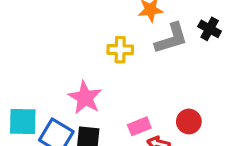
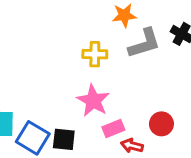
pink star: (85, 98) -> (93, 101), moved

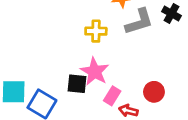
pink rectangle: (113, 129) -> (112, 96), turned -36
black square: (64, 139) -> (77, 84), moved

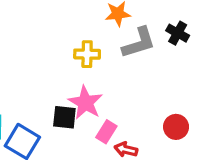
red circle: (154, 92) -> (176, 127), moved

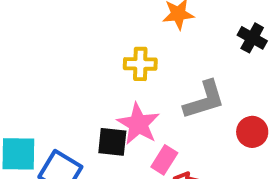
gray L-shape: (139, 43) -> (204, 100), moved
red circle: (176, 127) -> (252, 132), moved

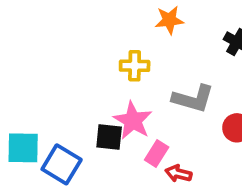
gray L-shape: (204, 100) -> (193, 99), turned 33

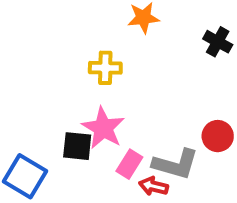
gray L-shape: (193, 99) -> (176, 164), moved

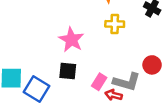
yellow cross: (105, 68) -> (115, 24), moved
pink star: (103, 128) -> (71, 40), moved

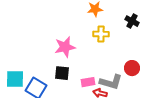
pink star: (71, 40) -> (65, 47), turned 30
pink rectangle: (99, 82) -> (88, 82), turned 48

